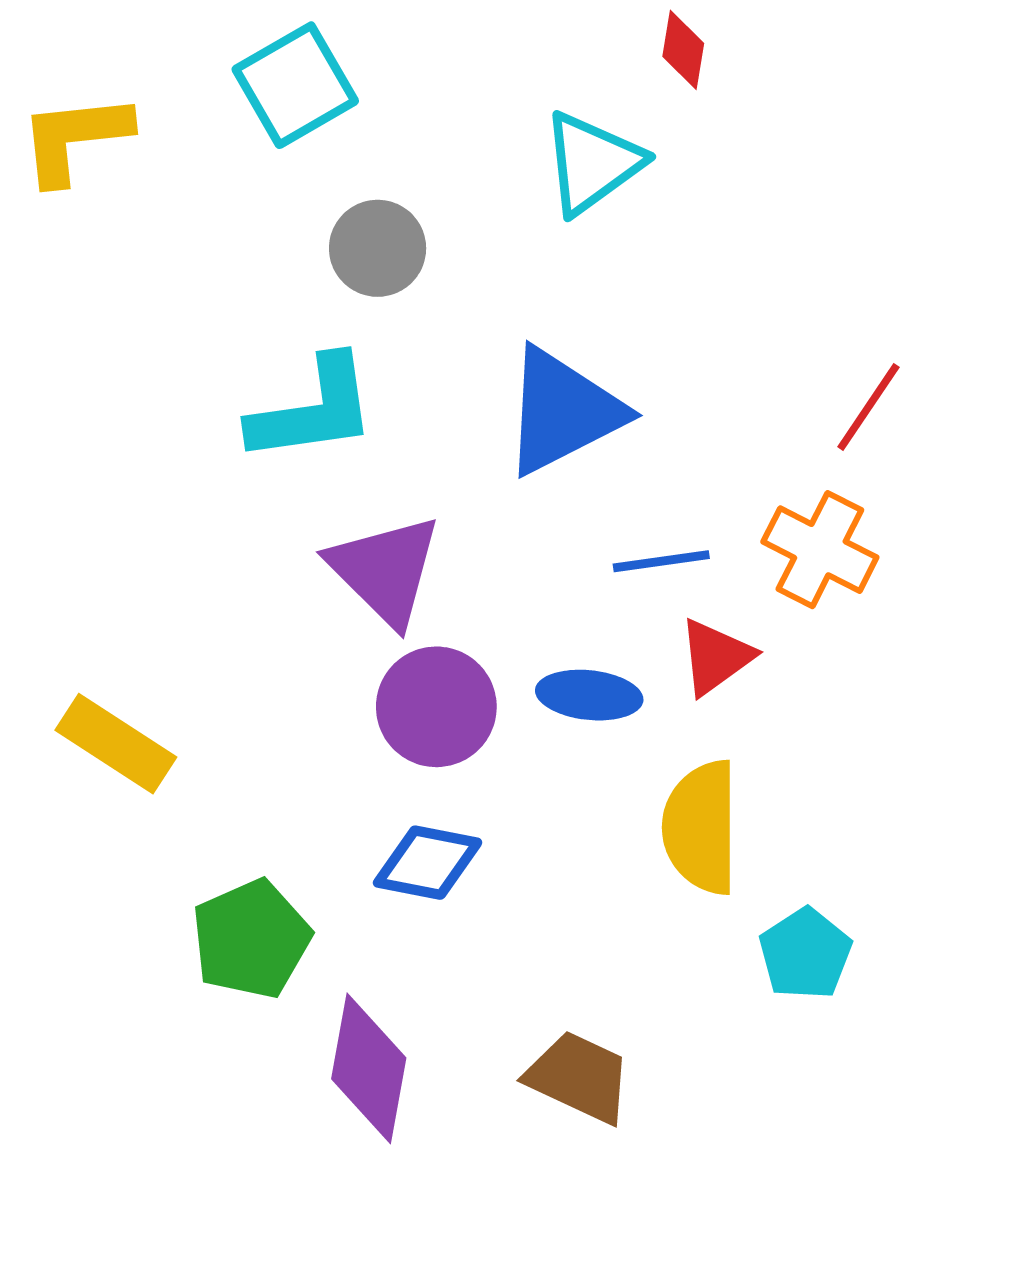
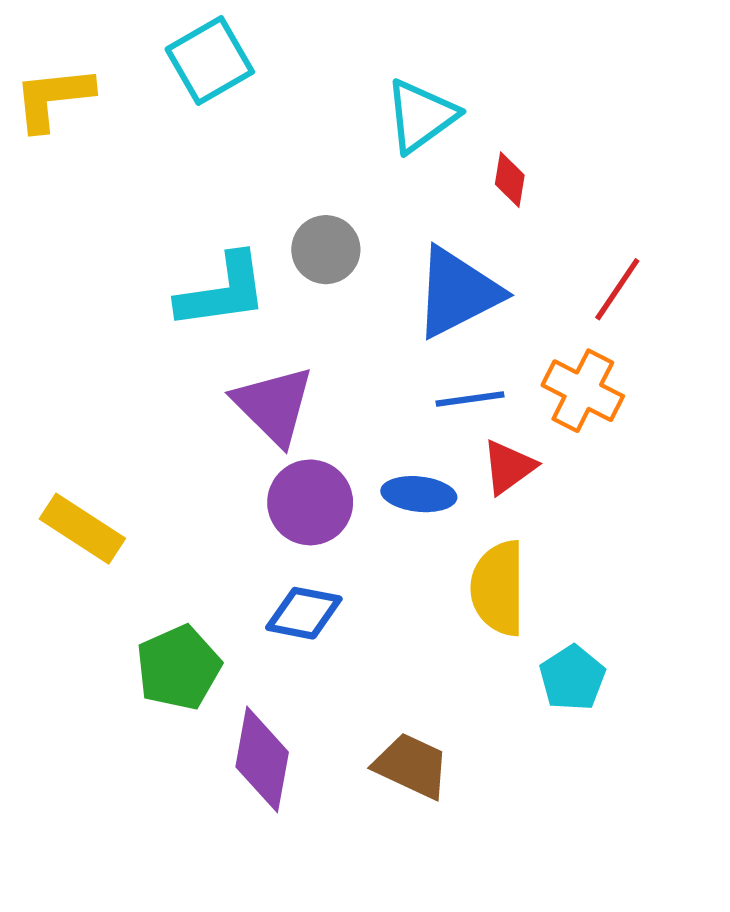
red diamond: (683, 50) -> (510, 180), moved
gray circle: (378, 248) -> (326, 250), moved
blue triangle: (563, 411) -> (457, 292), moved

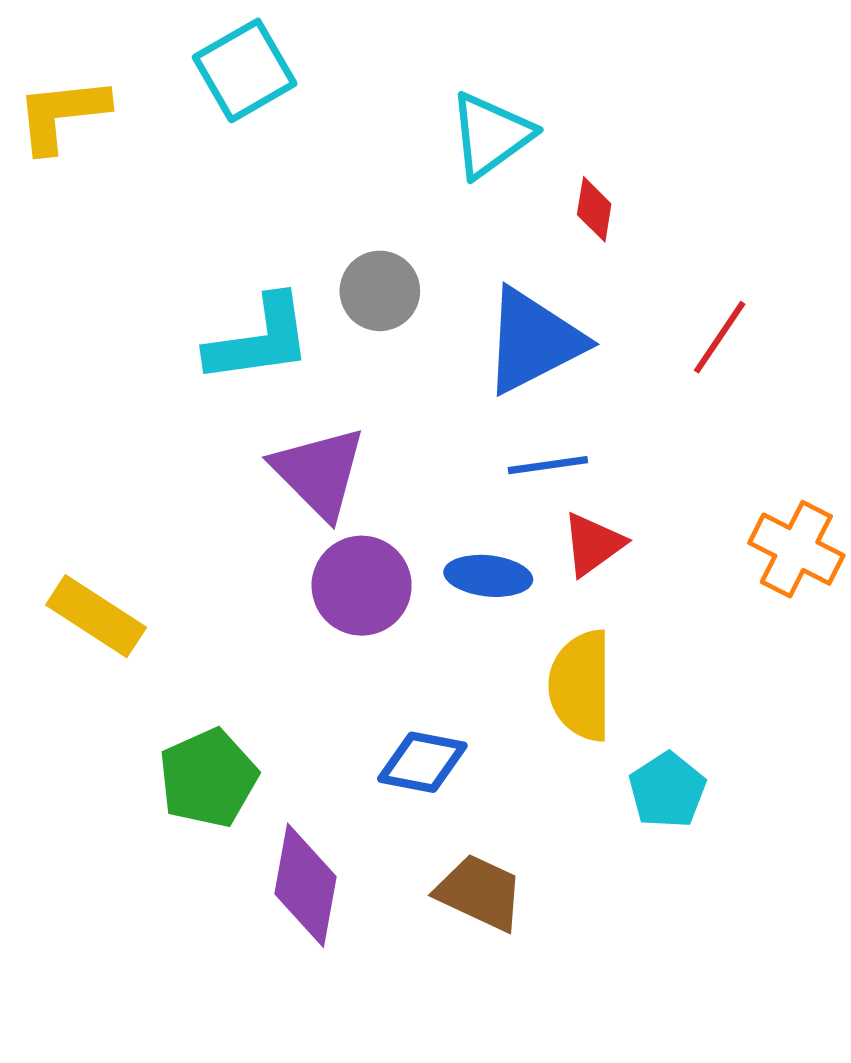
orange cross: (583, 391) -> (796, 549), moved
blue diamond: (304, 613) -> (422, 762), moved

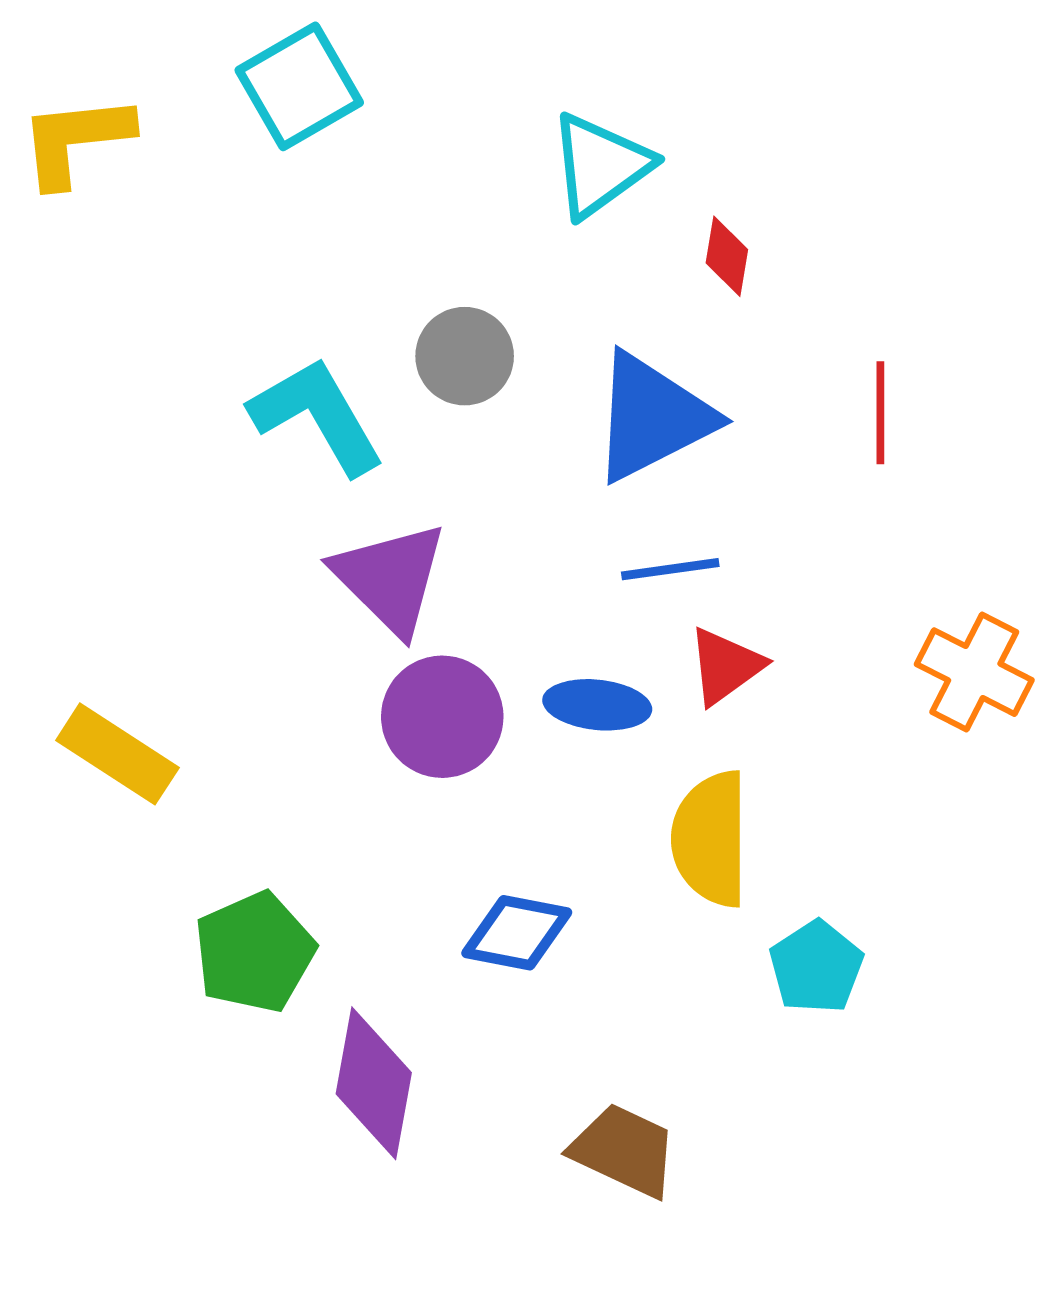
red line: (720, 337) -> (880, 413), turned -34
cyan L-shape: (259, 340) -> (317, 416), turned -112
brown trapezoid: (480, 893) -> (624, 1150), moved

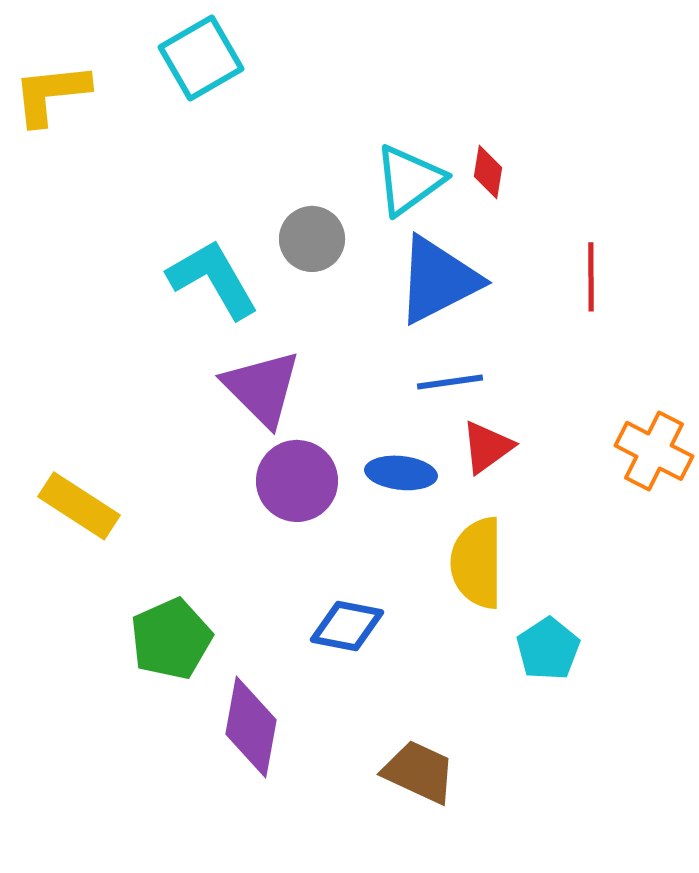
cyan triangle: (600, 165) -> (409, 180), moved

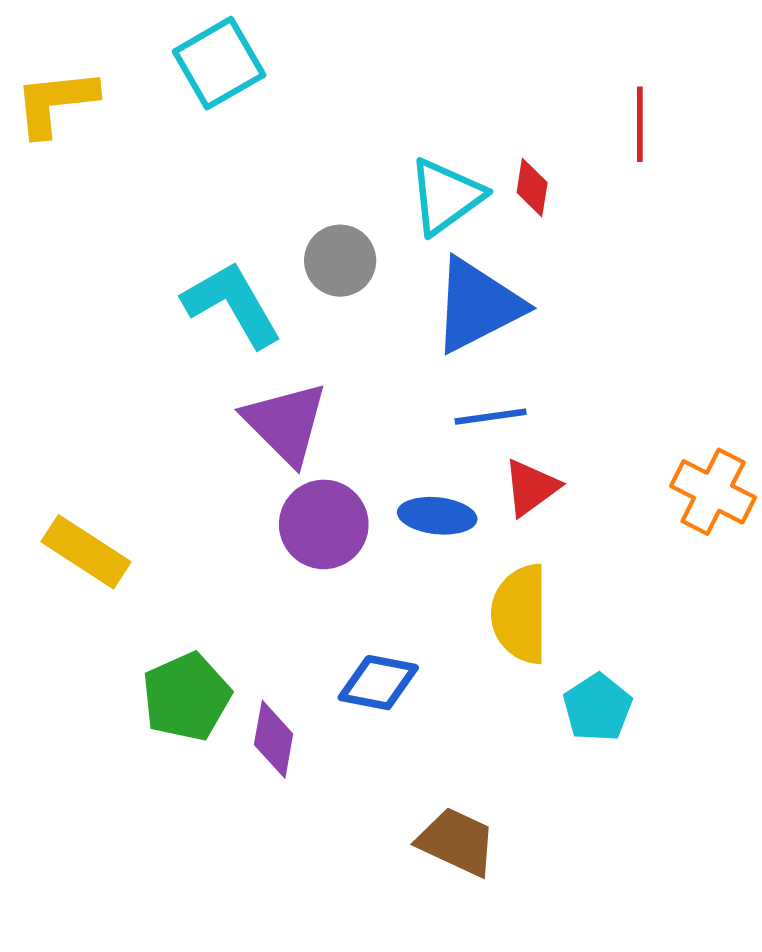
red line: (591, 277) -> (640, 124), moved
purple diamond: (251, 727) -> (274, 739), moved, size x0.7

